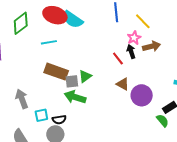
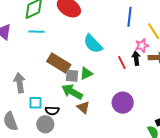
cyan semicircle: (73, 20) -> (93, 44), moved
cyan line: (49, 42) -> (36, 32), moved
brown triangle: (123, 84) -> (83, 107), moved
purple circle: (142, 95) -> (123, 103), moved

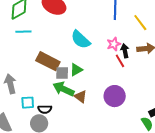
pink star: (142, 46) -> (114, 44), moved
red line: (122, 62) -> (120, 61), moved
brown triangle: (83, 107) -> (81, 97), moved

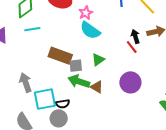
pink star: (114, 44) -> (86, 13), moved
green triangle: (76, 70) -> (98, 60), moved
cyan square: (28, 103) -> (45, 99), size x1.6

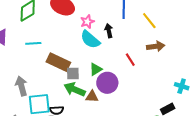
cyan line: (32, 29) -> (33, 43), moved
black arrow: (135, 36) -> (109, 31), moved
purple circle: (130, 82) -> (107, 83), moved
brown triangle: (97, 87) -> (92, 97), turned -32

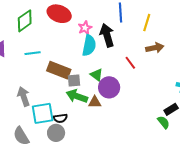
yellow line: (149, 21) -> (147, 23), turned 60
black arrow: (109, 31) -> (107, 35), size x1.6
cyan semicircle: (90, 40) -> (89, 45), turned -115
green triangle: (96, 69) -> (97, 75), turned -48

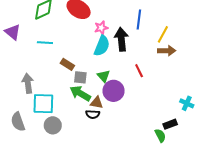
brown arrow: (155, 48) -> (167, 51), moved
brown rectangle: (59, 70) -> (67, 64), size x0.6
black semicircle: (60, 118) -> (93, 114), moved

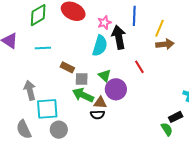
pink star: (101, 28) -> (104, 23), moved

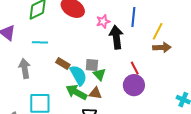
cyan semicircle: (100, 46) -> (78, 75), moved, turned -50
gray square: (82, 79) -> (92, 65), moved
purple circle: (116, 89) -> (134, 85), moved
gray arrow: (30, 90) -> (25, 69), moved
brown triangle: (100, 103) -> (95, 93), moved

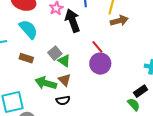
gray square: (92, 65) -> (55, 53), turned -32
cyan semicircle: (78, 75) -> (28, 29), moved
brown triangle: (95, 93) -> (65, 80), turned 48

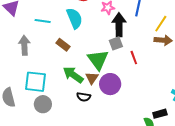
gray square: (55, 53) -> (116, 43), moved
green triangle: (64, 61) -> (98, 60), size x1.6
purple circle: (100, 64) -> (110, 84), moved

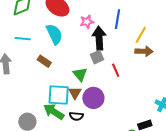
green triangle: (98, 60) -> (80, 74), size x0.7
green arrow: (73, 75) -> (54, 112), moved
cyan square: (36, 82) -> (59, 95), moved
black semicircle: (84, 97) -> (76, 116), moved

